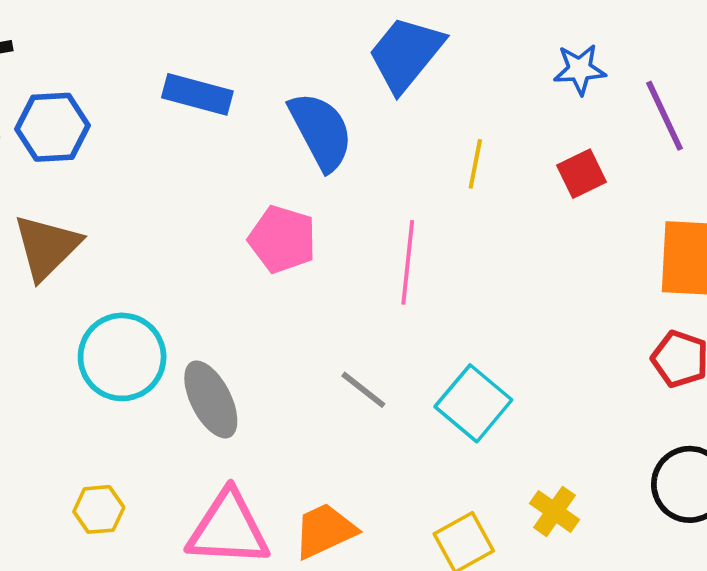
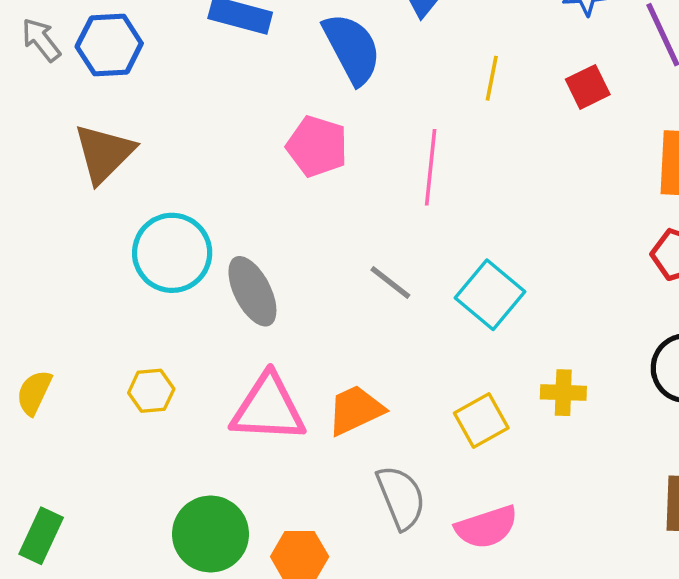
yellow cross: (554, 511) -> (563, 393), turned -33

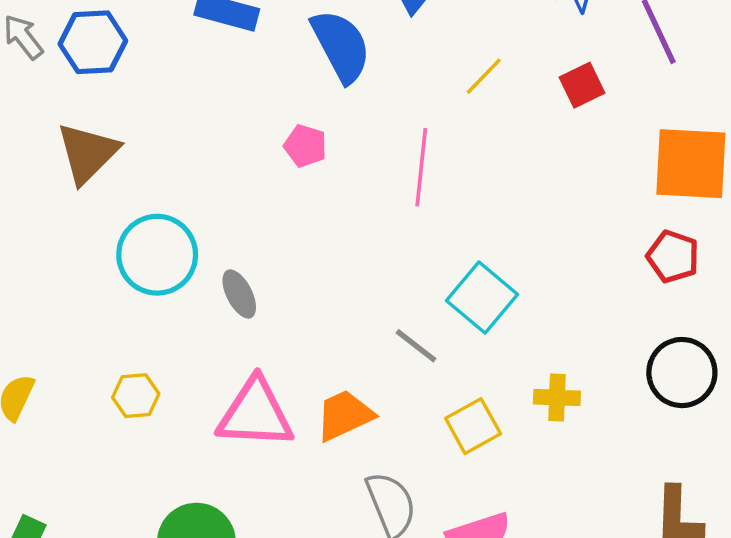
yellow line: (492, 78) -> (484, 76), turned 33
pink pentagon: (317, 146) -> (305, 146), size x0.7
gray line: (390, 283) -> (416, 346), moved
gray ellipse: (252, 291) -> (239, 294), size x0.7

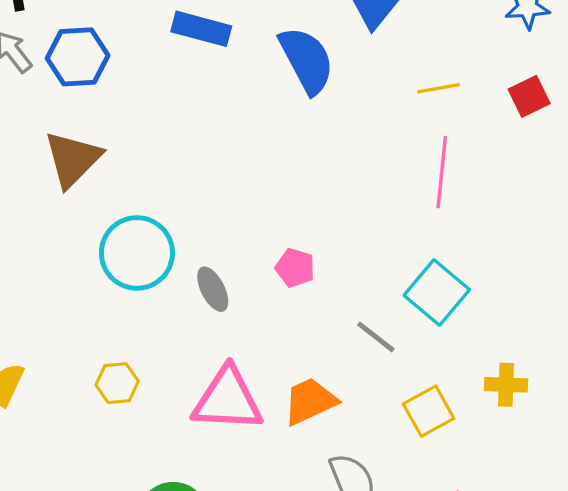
yellow line: (484, 76) -> (438, 88), turned 36
pink pentagon: (305, 146) -> (295, 268), moved
pink line: (421, 167) -> (442, 172), moved

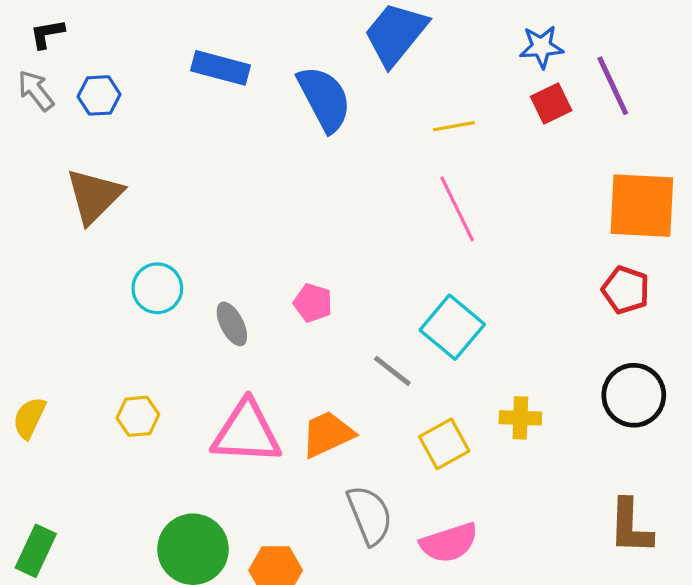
blue hexagon: (78, 57) -> (99, 95), size x0.7
red square: (529, 96) -> (551, 104), moved
pink line: (442, 172) -> (457, 209), turned -32
cyan circle: (137, 253) -> (157, 288), size x0.7

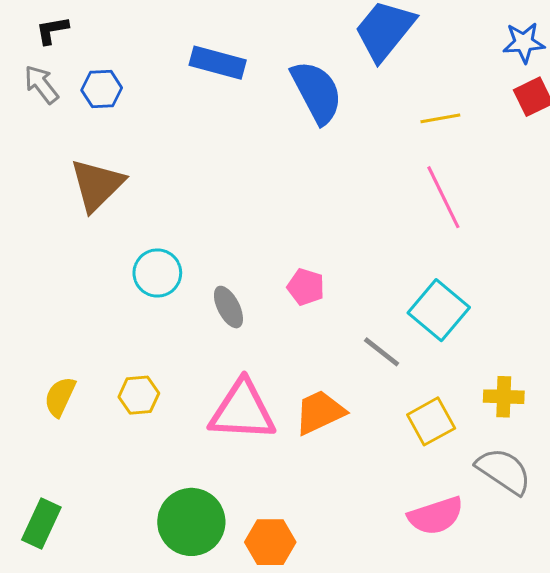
yellow semicircle: (29, 418) -> (60, 397), moved
gray semicircle: (370, 515) -> (504, 471), moved, turned -34

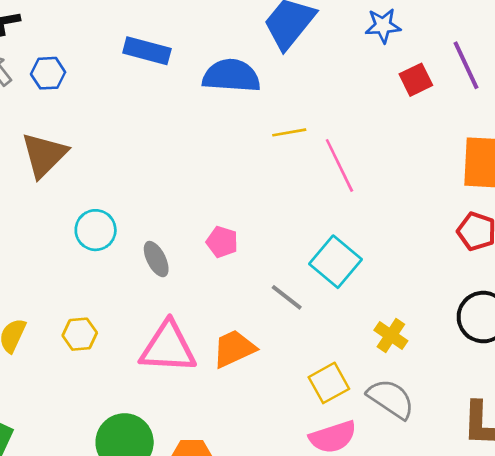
blue star: (524, 43) -> (383, 26), moved
blue semicircle: (317, 92) -> (231, 76), turned -58
yellow line: (440, 118) -> (289, 132), moved
yellow cross: (504, 397) -> (391, 336), turned 32
yellow square: (431, 421) -> (329, 383), moved

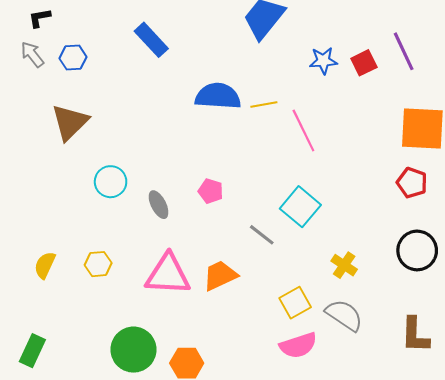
blue star: (383, 26) -> (323, 61), moved
blue rectangle: (147, 51) -> (151, 40), turned 32
blue semicircle: (231, 76) -> (218, 96), moved

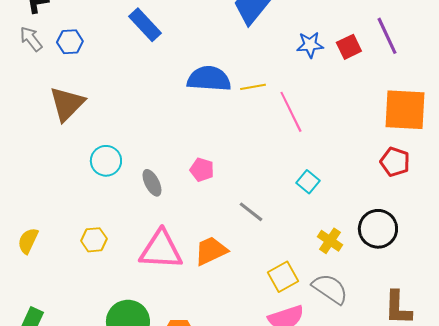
cyan square: (300, 207) -> (308, 182), moved, size x0.6
black circle: (417, 250) -> (378, 229), moved
yellow semicircle: (45, 265) -> (28, 241), moved

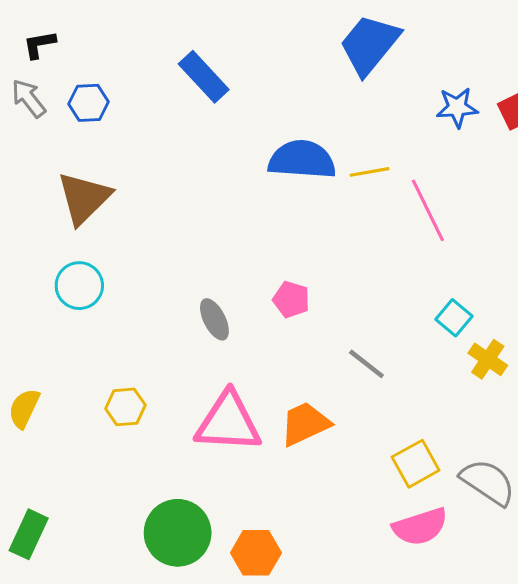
cyan circle: (106, 161) -> (79, 286), moved
yellow cross: (330, 241) -> (488, 359), moved

